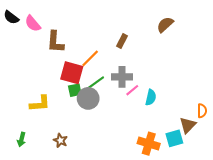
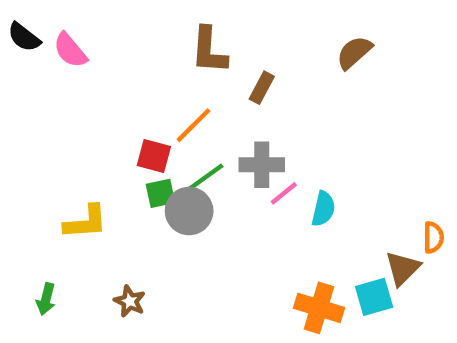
brown L-shape: (55, 42) -> (209, 50), moved
red square: (72, 73) -> (154, 156), size x0.7

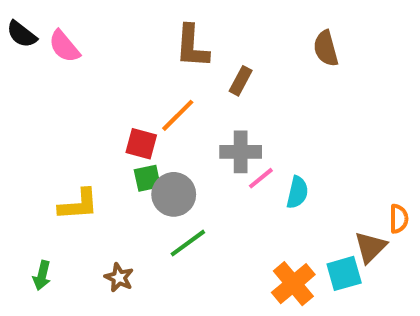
brown semicircle: (354, 53) -> (326, 48), turned -63
green line: (205, 178) -> (188, 243), moved
orange cross: (319, 308) -> (293, 284), turned 33

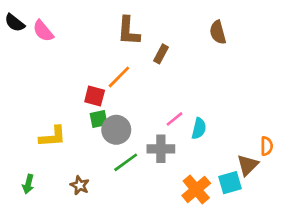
gray cross: (241, 152) -> (161, 149), moved

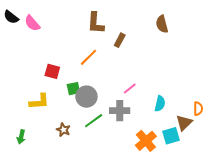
red square: (95, 96) -> (52, 71), moved
cyan semicircle: (199, 128) -> (160, 104), moved
brown star: (80, 185) -> (63, 130), moved

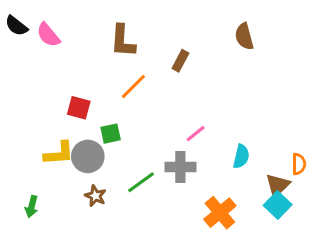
brown L-shape: (96, 23) -> (123, 41), moved
gray circle: (86, 97) -> (88, 156), moved
cyan square: (171, 136) -> (278, 205), moved, turned -30

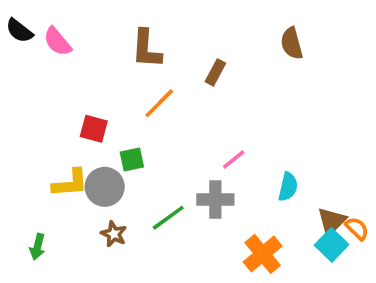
orange semicircle: (299, 164) -> (357, 229), moved, turned -45

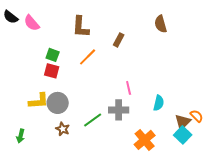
green square: (132, 160) -> (53, 55), moved, turned 32
pink line: (234, 160) -> (129, 88), turned -64
orange semicircle: (357, 229) -> (197, 116), moved

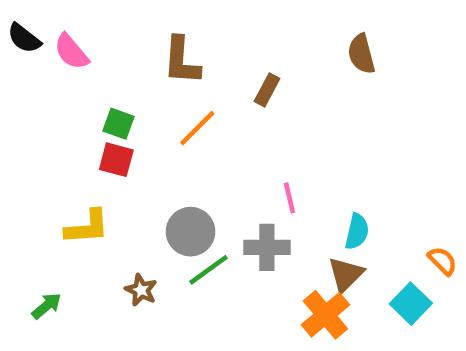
gray circle: (58, 103) -> (190, 232), moved
brown triangle: (183, 122) -> (346, 274), moved
green arrow: (21, 136) -> (47, 306), turned -144

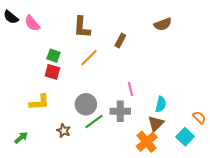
brown semicircle: (361, 54) -> (163, 24), turned -96

